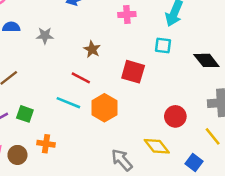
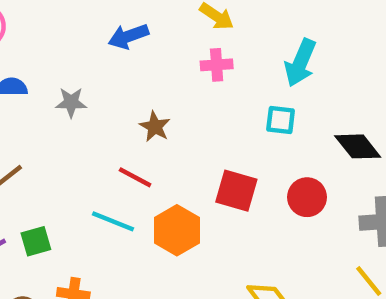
red square: (133, 72) -> (236, 191), moved
green square: (25, 114) -> (36, 241), turned -35
red circle: (175, 116) -> (307, 197), moved

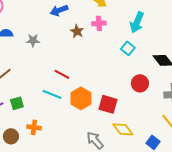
cyan square: (281, 120) -> (128, 48), turned 32
brown star: (155, 127) -> (77, 31), moved
red square: (236, 191) -> (108, 104), moved

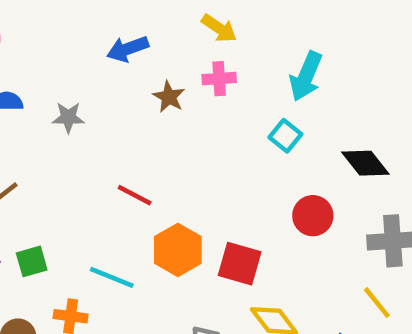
cyan line: (52, 94) -> (112, 277), moved

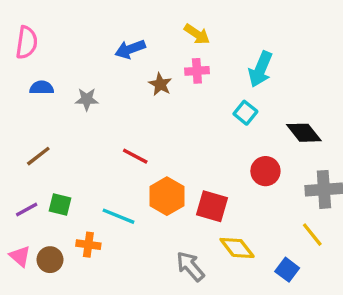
green square: (32, 261) -> (60, 205), turned 30

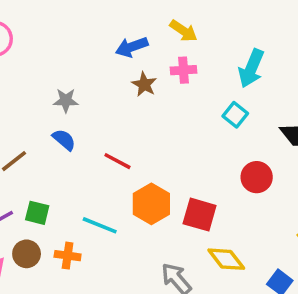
blue arrow: (130, 49) -> (132, 47), moved
blue semicircle: (42, 88) -> (64, 140), moved, turned 40
brown circle: (50, 260) -> (27, 254), moved

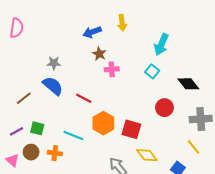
yellow arrow: (183, 31) -> (122, 23), turned 49
pink cross: (183, 70) -> (112, 69), moved
blue semicircle: (64, 140) -> (53, 86), size x1.5

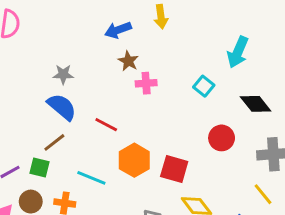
cyan arrow: (161, 44) -> (238, 52), moved
brown line: (24, 98) -> (54, 142), moved

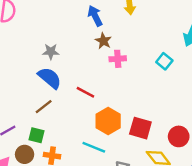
blue arrow: (118, 30) -> (95, 16), turned 84
red circle: (222, 138) -> (179, 136), moved
green square: (40, 168) -> (36, 135), moved
cyan line: (91, 178) -> (94, 147), moved

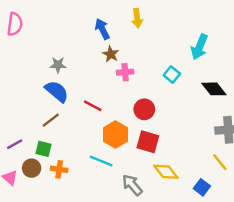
red circle: (179, 136) -> (144, 109), moved

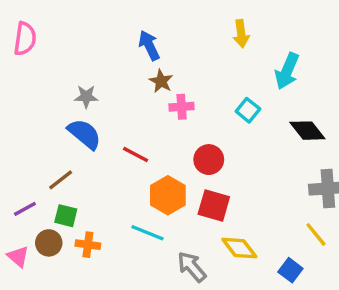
yellow arrow: (137, 18) -> (241, 34), moved
brown line: (51, 120) -> (61, 180), moved

